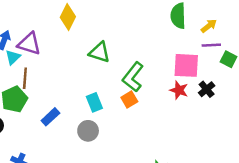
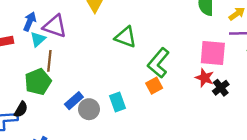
black cross: (207, 89) -> (221, 88), moved
cyan rectangle: (94, 102) -> (118, 102), moved
gray circle: (88, 131) -> (89, 109), moved

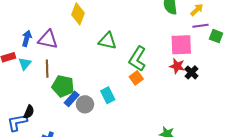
cyan triangle: (38, 39) -> (25, 64), moved
green pentagon: (38, 82) -> (63, 86), moved, turned -30

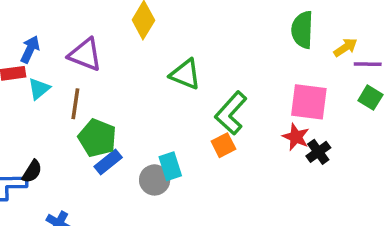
purple line: (201, 26) -> (368, 64), moved
blue arrow: (27, 38) -> (30, 49), moved
gray circle: (85, 104) -> (155, 180), moved

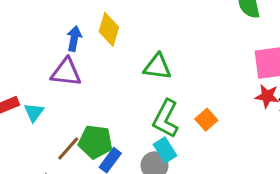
blue arrow: (30, 49) -> (74, 39), moved
brown line: (75, 104) -> (68, 148), moved, turned 48
green L-shape: (231, 113) -> (166, 119), moved

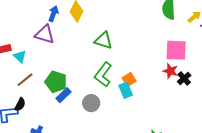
cyan triangle: (34, 112) -> (20, 56), turned -32
brown line: (68, 148) -> (25, 80), moved
cyan rectangle: (165, 150) -> (126, 90), moved

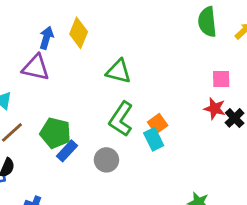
pink square: (176, 50) -> (221, 79), size x0.6

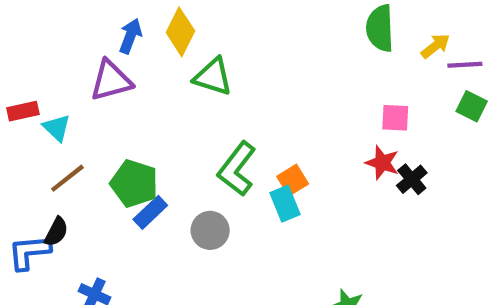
purple triangle: (36, 67) -> (111, 81), turned -32
green triangle: (119, 71) -> (213, 77), moved

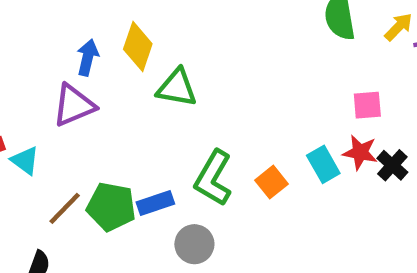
brown line: (67, 178) -> (65, 208), moved
cyan rectangle: (285, 204) -> (323, 164), moved
blue rectangle: (150, 212) -> (155, 203), moved, turned 32

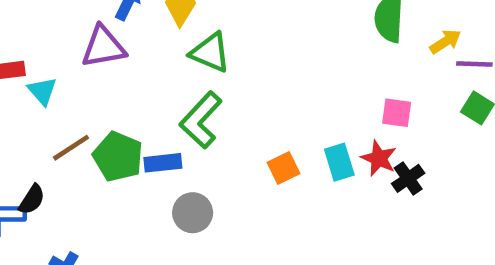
green L-shape: (213, 178) -> (201, 120), moved

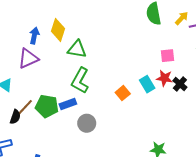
black semicircle: (32, 200) -> (15, 117), moved

